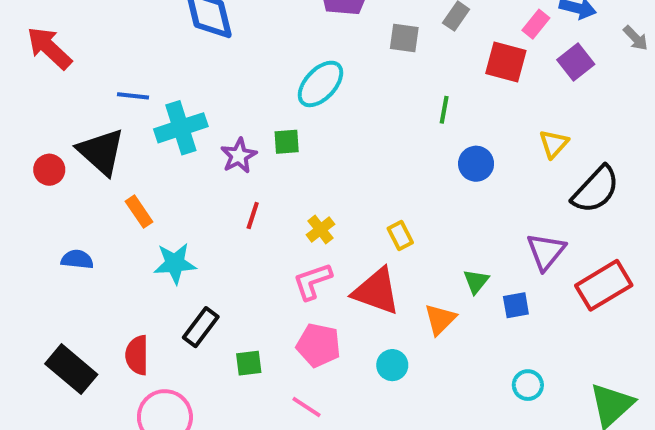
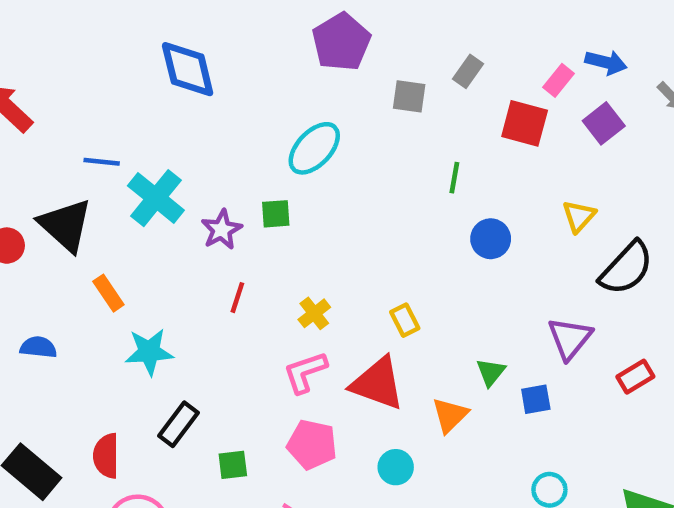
cyan cross: (181, 128) -> (156, 198), turned -33
red rectangle: (604, 285) -> (635, 377), size x0.6

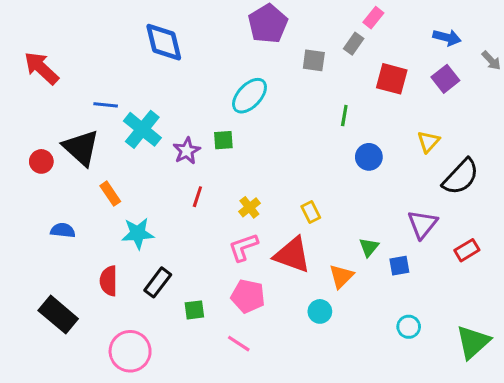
pink rectangle: (558, 80) -> (373, 18), moved
red semicircle: (106, 456) -> (109, 281), moved
cyan circle: (396, 467) -> (320, 311), moved

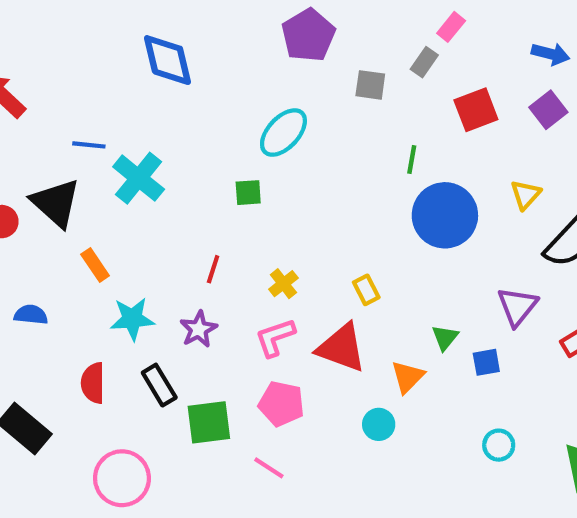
red square: (392, 79) -> (476, 110), turned -36
purple star: (187, 151) -> (199, 329), moved
blue circle: (369, 157) -> (445, 215), size x1.8
black rectangle: (158, 282) -> (159, 385), turned -68
green square: (194, 310) -> (209, 422), size x1.6

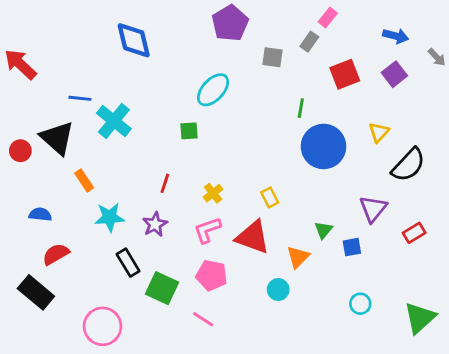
red semicircle: (93, 383) -> (56, 254), moved, turned 60
green square: (209, 422) -> (162, 288), turned 32

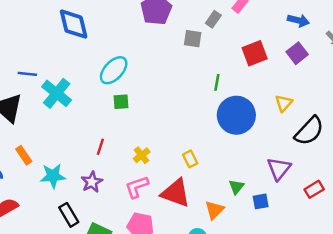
gray rectangle: (309, 42) -> (213, 19), moved
cyan ellipse: (213, 90) -> (114, 70), moved
orange rectangle: (84, 180) -> (24, 155), moved

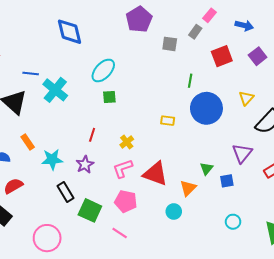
gray rectangle: (213, 19) -> (195, 32), moved
blue arrow: (298, 20) -> (244, 26), moved
yellow rectangle: (190, 159) -> (168, 121), moved, turned -56

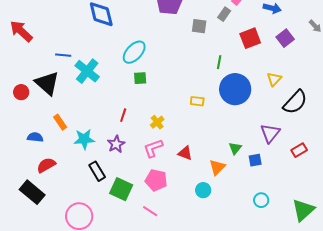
red triangle: (155, 174) -> (185, 153), size x0.6

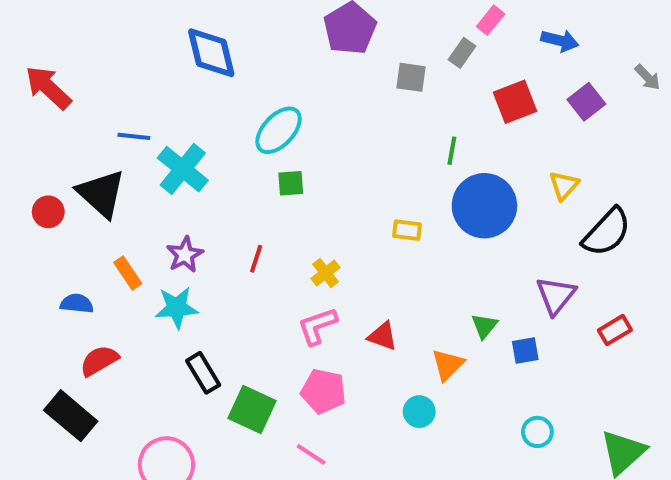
purple star: (116, 144) -> (185, 255), moved

